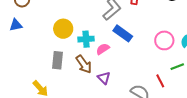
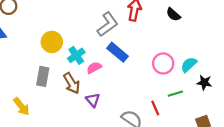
cyan cross: (86, 39) -> (76, 55), turned -35

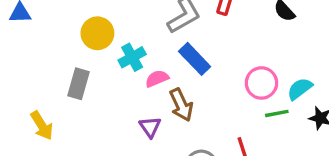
brown arrow: (72, 83) -> (181, 105), moved
green line: (175, 94) -> (277, 113), moved

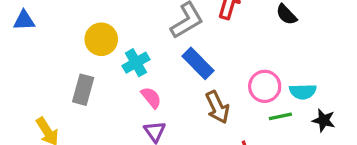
pink semicircle: (157, 79) -> (151, 98), moved, turned 75
cyan semicircle: (300, 89) -> (303, 92), turned -144
brown arrow: (181, 105) -> (217, 107), moved

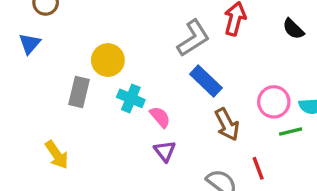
blue triangle: (24, 20) -> (30, 44), turned -45
cyan cross: (136, 63) -> (131, 98), moved, turned -36
gray rectangle: (83, 90) -> (79, 92), moved

